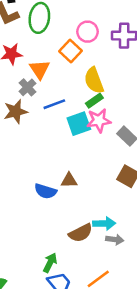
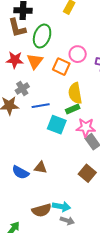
orange square: (70, 51) -> (61, 67), turned -30
orange triangle: (40, 69) -> (35, 61), moved
pink star: (99, 121) -> (86, 127), moved
cyan square: (79, 124) -> (57, 125), turned 30

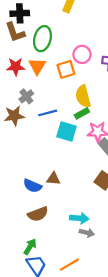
orange square: (61, 67) -> (66, 69), turned -36
brown semicircle: (42, 210) -> (38, 214), moved

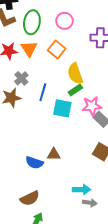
pink circle: (82, 54) -> (64, 21), moved
orange square: (66, 69) -> (57, 49), turned -30
blue line: (48, 113) -> (43, 92), turned -54
brown semicircle: (38, 214) -> (30, 198), moved

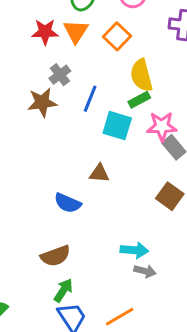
brown triangle: (54, 154) -> (99, 173), moved

